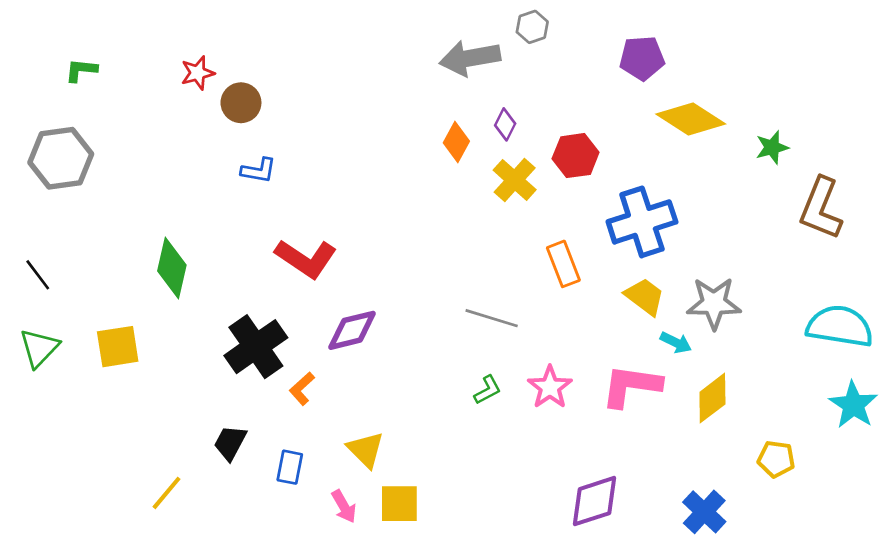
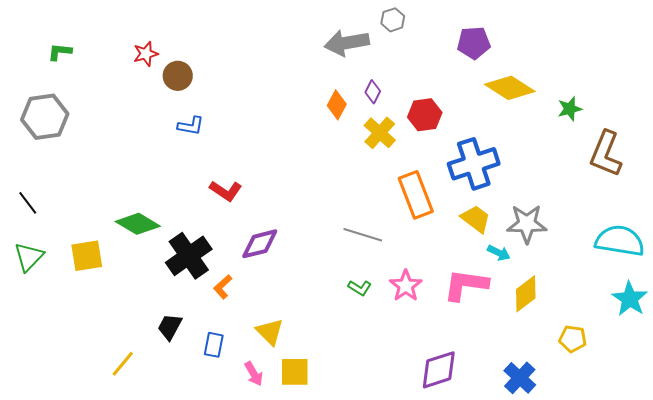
red L-shape: (306, 259) -> (226, 191), size x0.7
orange rectangle: (563, 264) -> (416, 195), size x1.4
green diamond: (172, 268) -> (138, 224), moved, turned -72
green L-shape: (488, 390) -> (360, 288), turned 60

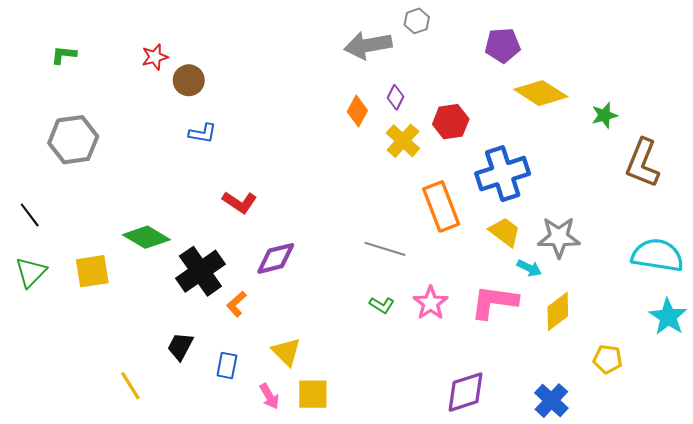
gray hexagon: (45, 117) -> (73, 140), moved
yellow line: (123, 364) -> (130, 386), turned -72

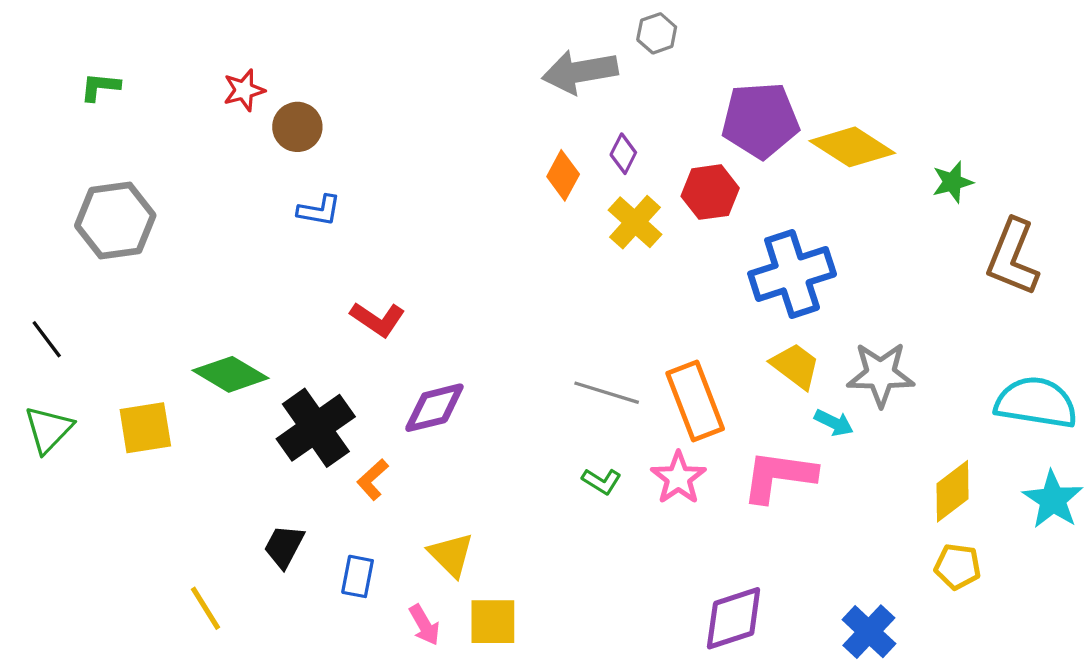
purple pentagon: (503, 45) -> (760, 120), moved, size x1.4
orange rectangle: (441, 206) -> (695, 401), moved
yellow diamond: (558, 311) -> (953, 491), moved

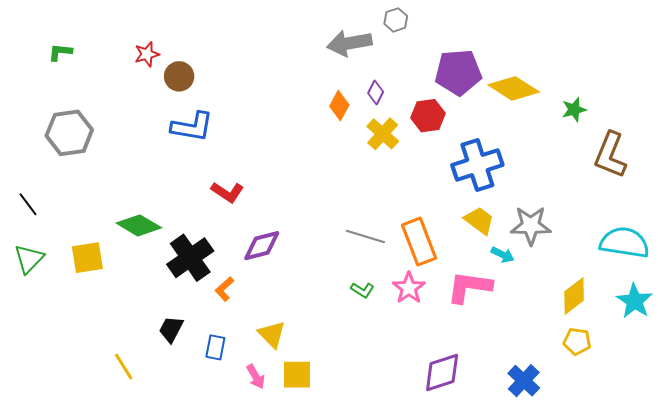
blue L-shape: (319, 210) -> (192, 127), size x1.6

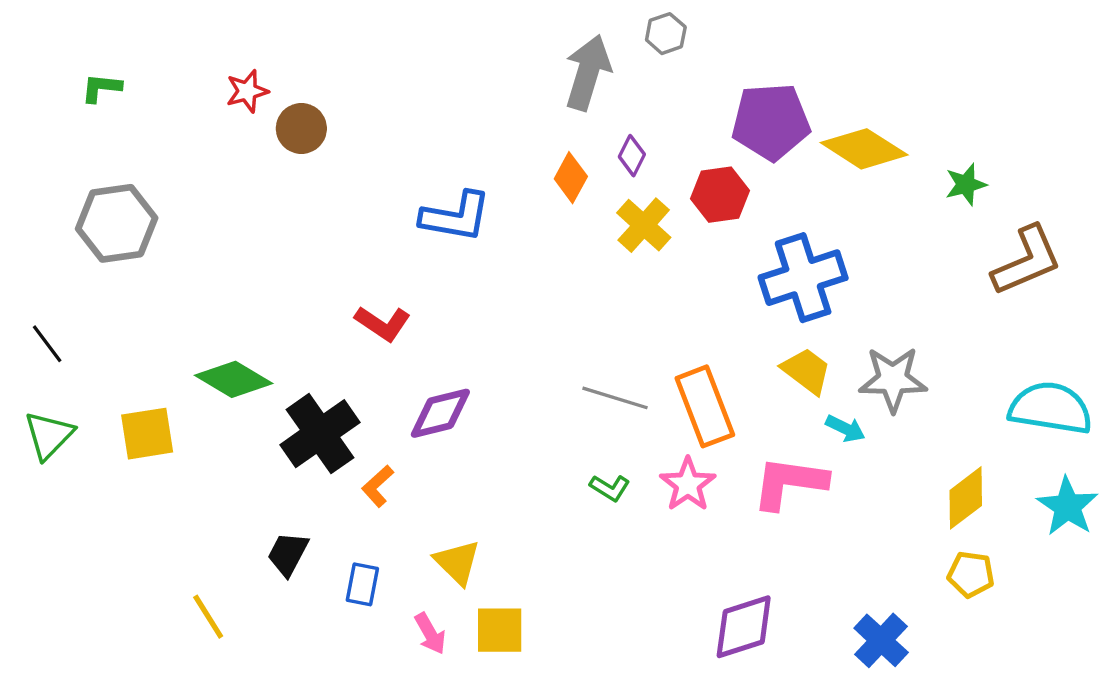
gray arrow: (349, 43) -> (588, 73), turned 117
blue L-shape: (192, 127) -> (456, 217), moved
brown L-shape: (610, 155) -> (1027, 261), turned -135

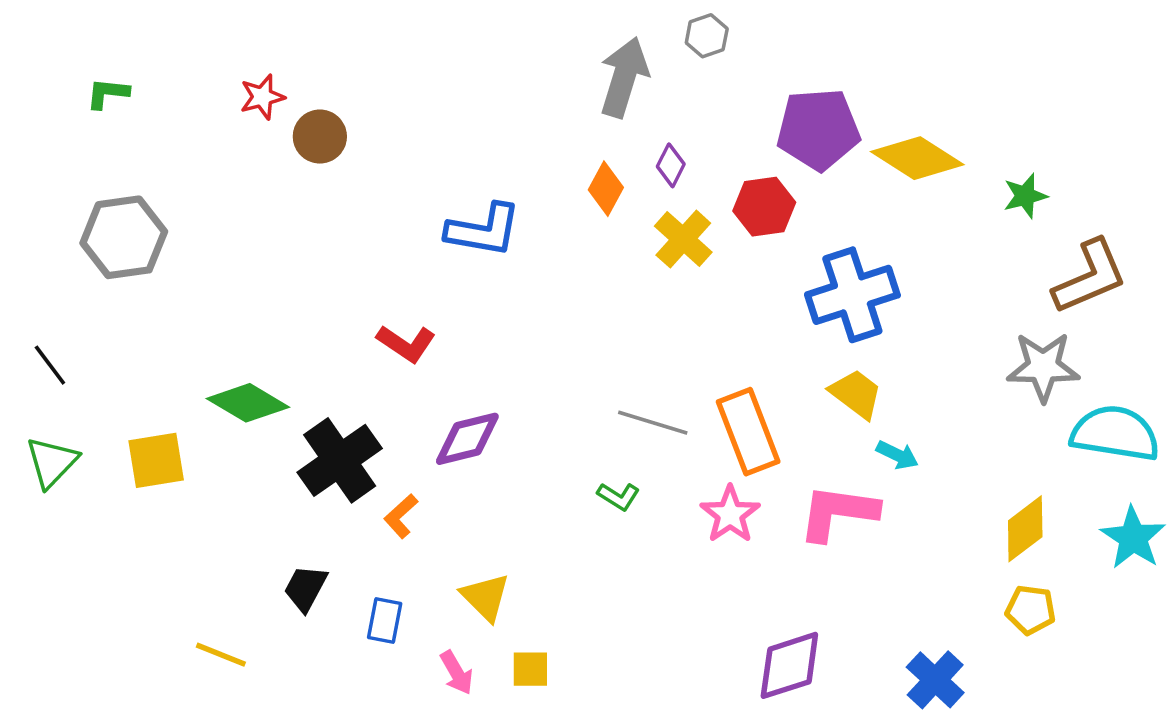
gray star: (893, 379) -> (1043, 367), moved
green L-shape: (610, 488) -> (619, 496), moved
yellow line: (208, 617) -> (221, 655), turned -36
yellow square: (500, 630) -> (530, 669), size x0.7

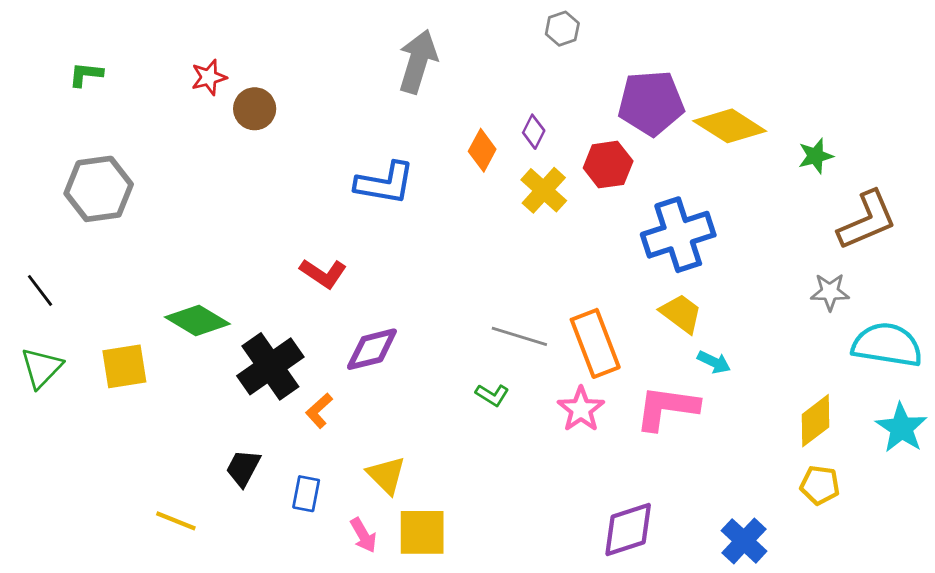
gray arrow: (624, 77) -> (418, 62), moved
gray star: (1043, 367) -> (830, 292), size x0.7
yellow square: (530, 669) -> (422, 532), size x1.6

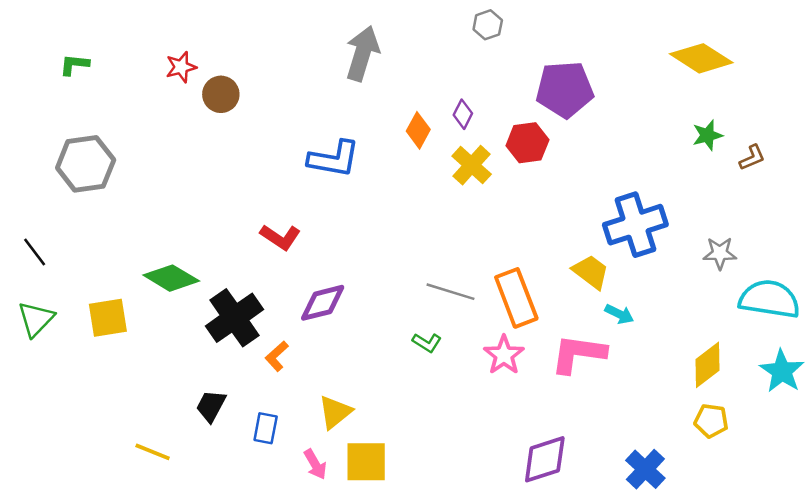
yellow diamond: (730, 126) -> (701, 58), moved
brown L-shape: (867, 220) -> (752, 158), moved, size x0.5
blue cross: (678, 235) -> (635, 225), moved
yellow triangle: (386, 475) -> (335, 412), turned 36

